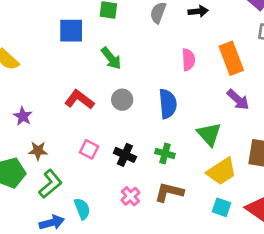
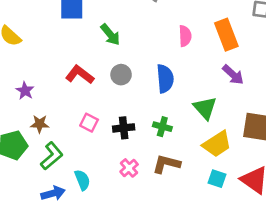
black cross: (125, 155) -> (124, 128), turned -30

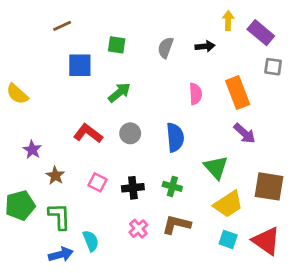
green arrow: (110, 35) -> (119, 93), turned -90
brown star: (40, 124) -> (55, 176), moved, turned 30
green L-shape: (52, 156) -> (59, 216), turned -52

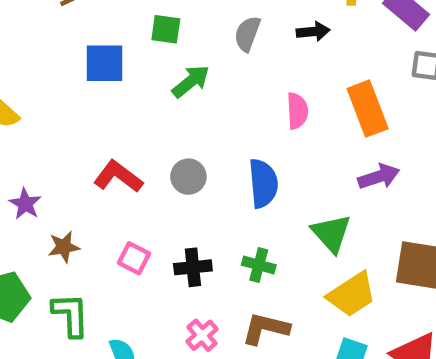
green arrow: (119, 93) -> (191, 81), moved
purple arrow: (244, 133) -> (379, 177), turned -60
brown star: (55, 176) -> (64, 247), turned 30

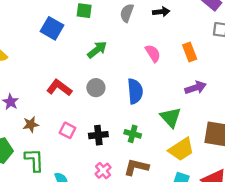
blue square: (105, 63) -> (52, 28), turned 30
green arrow: (191, 81) -> (97, 50), moved
orange rectangle: (368, 109) -> (190, 52), size x0.7
pink semicircle: (297, 111) -> (153, 53), turned -30

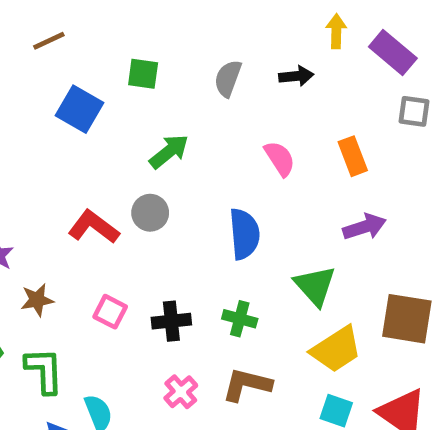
gray circle: (96, 88) -> (150, 213), moved

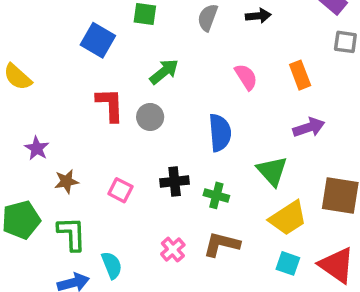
red L-shape: (94, 227) -> (110, 105), moved, turned 51
black cross: (171, 321) -> (175, 181), moved

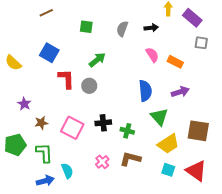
blue square: (98, 40) -> (49, 53), moved
orange rectangle: (300, 75) -> (175, 62), turned -42
pink semicircle: (246, 77) -> (152, 55), moved
blue semicircle: (220, 133) -> (145, 91), moved
pink square: (120, 190) -> (72, 128), size x1.6

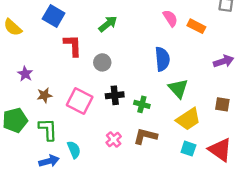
gray circle: (89, 86) -> (102, 62), moved
purple arrow: (180, 92) -> (224, 61), moved
brown square: (198, 131) -> (222, 104), size x0.6

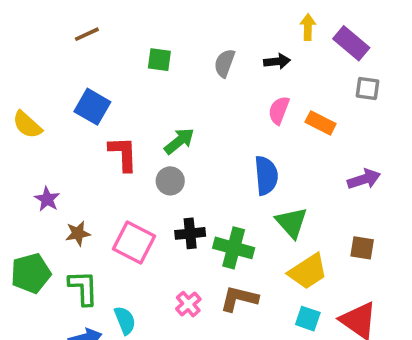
pink semicircle: (170, 18) -> (279, 110), turned -126
green arrow: (108, 24) -> (179, 141), moved
green cross: (142, 104) -> (234, 248), size x1.5

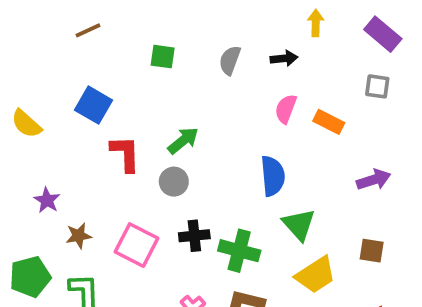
purple rectangle: (351, 43) -> (383, 34), moved

